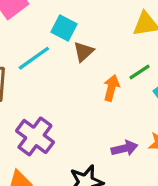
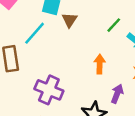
orange arrow: (111, 88) -> (100, 64), moved
purple arrow: (125, 148) -> (117, 94), moved, turned -42

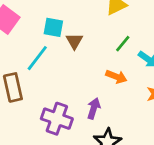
orange arrow: (100, 64) -> (116, 77), moved, turned 114
purple arrow: (117, 94) -> (94, 108), moved

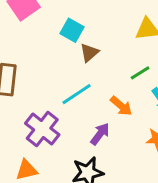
cyan line: (37, 58) -> (77, 94), moved
purple arrow: (94, 108) -> (100, 134), moved

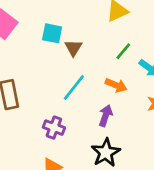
purple cross: (42, 129) -> (54, 128), size x0.7

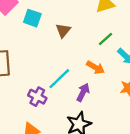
cyan square: (52, 33) -> (32, 18), moved
cyan line: (74, 88) -> (59, 79), moved

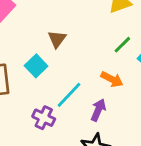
cyan square: (32, 18) -> (36, 66), moved, turned 30
brown triangle: (63, 30) -> (57, 39), moved

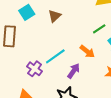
cyan square: (36, 66) -> (27, 12), moved

